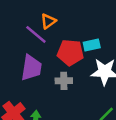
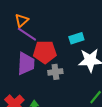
orange triangle: (48, 21) -> (22, 20), moved
red pentagon: (70, 52) -> (45, 52), moved

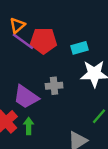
red pentagon: (45, 52) -> (43, 41), moved
purple trapezoid: (26, 64) -> (26, 97), moved, turned 120

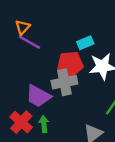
red pentagon: (43, 41) -> (70, 64), moved
gray cross: (54, 86) -> (64, 82), size x1.5

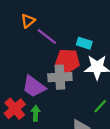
purple line: (30, 42) -> (47, 36), moved
cyan rectangle: (85, 43) -> (84, 43), turned 32

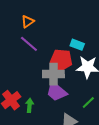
purple line: (47, 36) -> (29, 44), moved
purple trapezoid: (34, 87) -> (56, 92), moved

